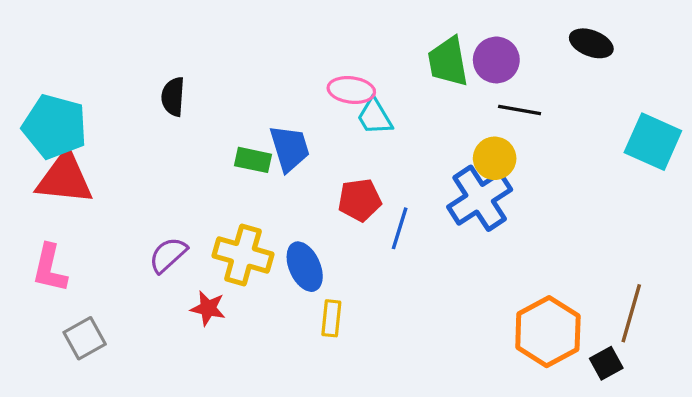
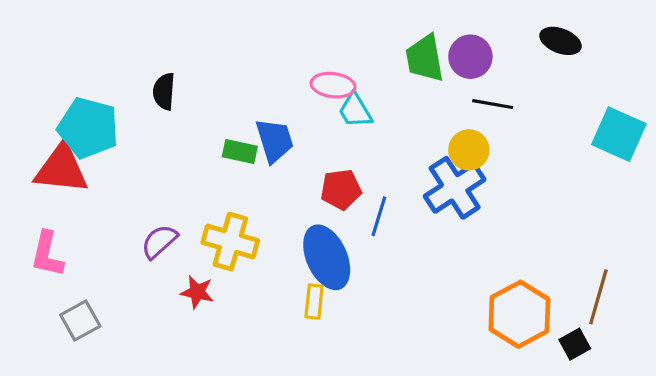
cyan pentagon: (55, 127) -> (88, 128), moved
blue ellipse: (305, 267) -> (327, 257), moved, size x1.4

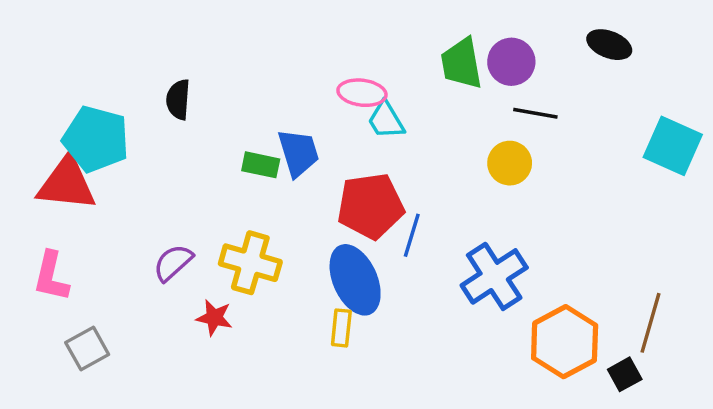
blue cross: (455, 188) -> (494, 276), moved
red pentagon: (341, 189) -> (371, 206), size x1.5

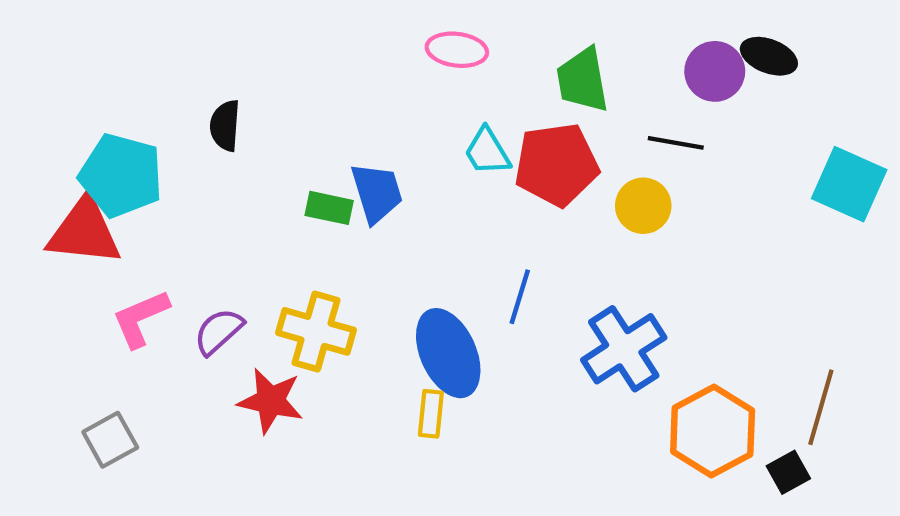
purple circle: (511, 62) -> (715, 71), moved
pink ellipse: (362, 93) -> (457, 50), moved
red pentagon: (371, 206) -> (557, 165), moved
pink L-shape: (51, 276) -> (141, 318), moved, turned 54
red star: (214, 318) -> (271, 401), size x1.4

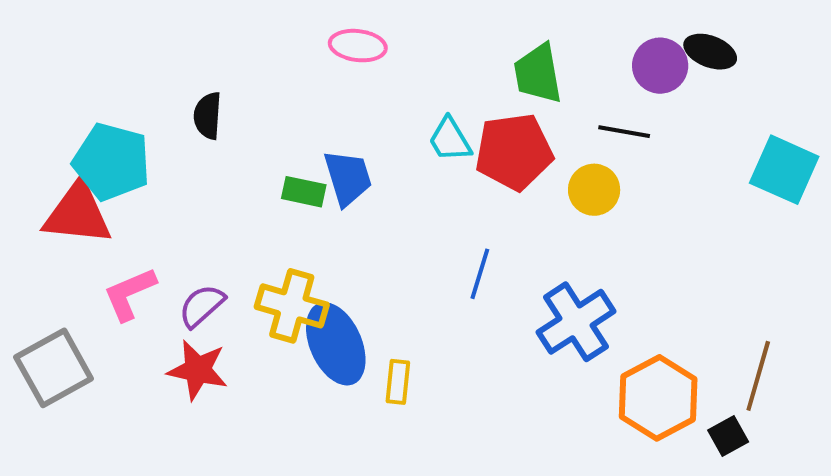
pink ellipse: (457, 50) -> (358, 46), moved
blue ellipse: (448, 353) -> (336, 344), moved
red star: (271, 401) -> (198, 370), moved
gray square: (110, 440) -> (54, 368), moved, size x1.5

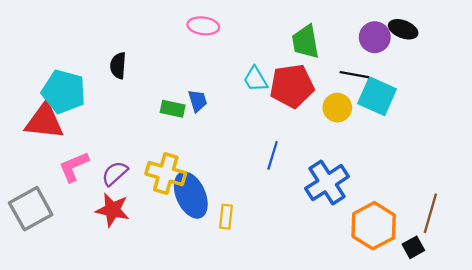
cyan square: (784, 170) -> (377, 96), moved
blue trapezoid: (348, 178) -> (198, 101), size x0.7

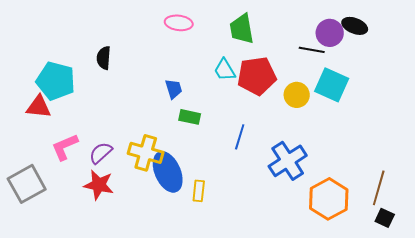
green trapezoid: (305, 42) -> (242, 29), moved
black line: (354, 75) -> (312, 50), moved
green rectangle: (173, 109) -> (190, 117), moved
red triangle: (44, 121) -> (39, 107), size x0.7
black square: (413, 247) -> (385, 218), moved, turned -36

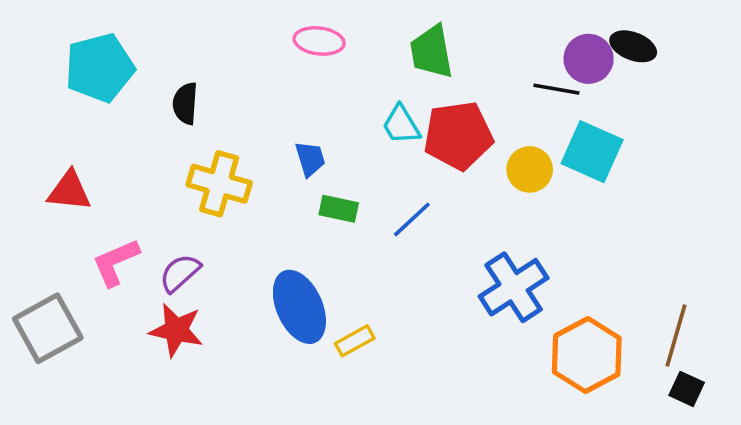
cyan pentagon: (56, 81) -> (100, 68), moved, turned -30
blue line: (240, 137) -> (412, 219), moved, turned 30
yellow cross: (146, 153) -> (219, 184), moved
yellow rectangle: (199, 191) -> (355, 341), turned 55

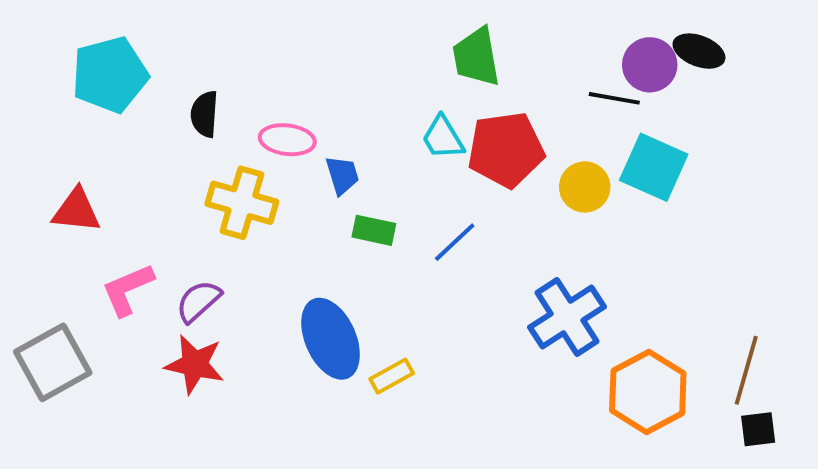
pink ellipse: (319, 41) -> (287, 140), moved
black square: (687, 389) -> (758, 429), turned -32

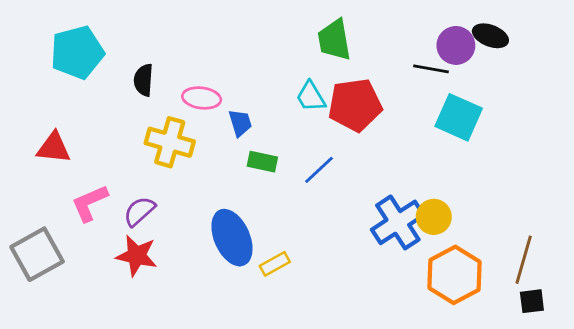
yellow circle: (585, 187) -> (434, 217), moved

